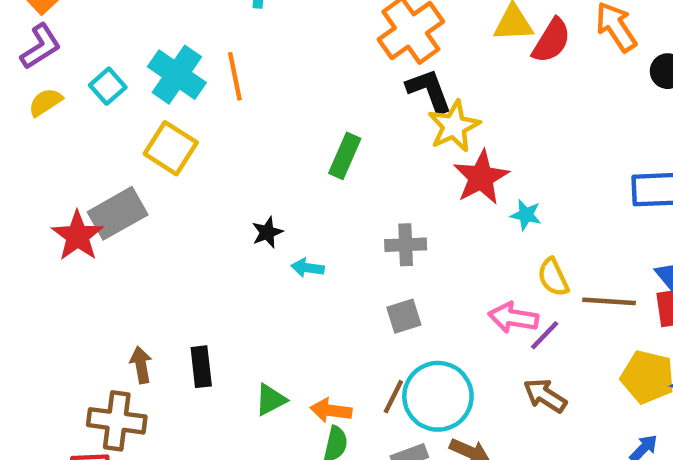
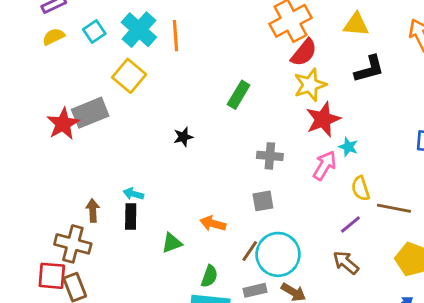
red semicircle: (551, 41) -> (304, 53), moved
black L-shape: (429, 91) -> (369, 69), moved, turned 88
cyan arrow: (308, 268) -> (133, 194), moved
pink arrow: (513, 318) -> (325, 165), moved, turned 104
orange arrow: (331, 410) -> (213, 224), moved

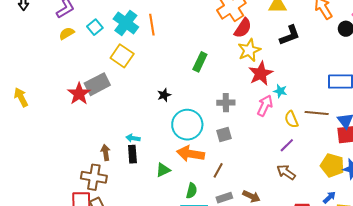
brown line: (394, 208) -> (317, 113), moved
orange arrow: (213, 224) -> (191, 154), size x1.5
cyan circle: (278, 254) -> (187, 125), moved

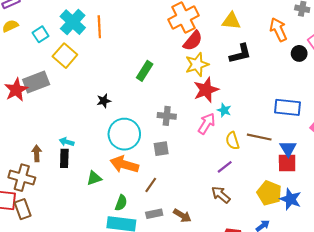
cyan square: (95, 27) -> (41, 34), moved

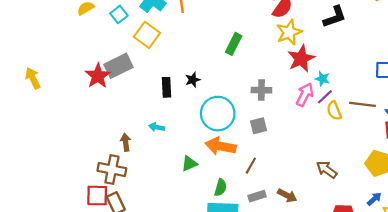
black rectangle: (64, 158) -> (167, 87), moved
purple line: (225, 167) -> (325, 97), moved

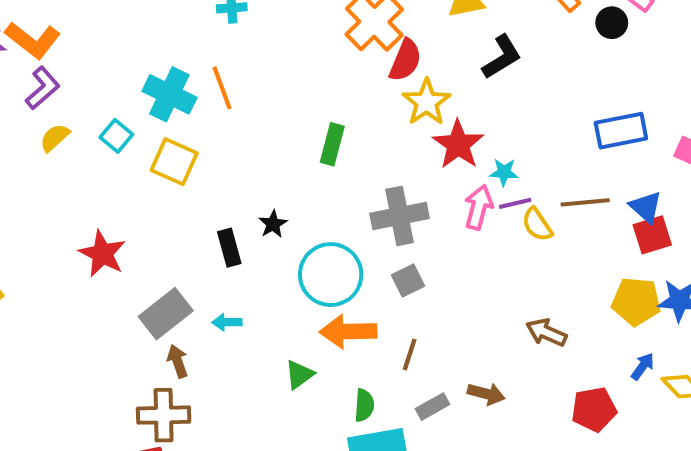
gray rectangle: (118, 66) -> (166, 314), moved
gray cross: (261, 90) -> (400, 216), size x1.5
purple line: (325, 97) -> (515, 203), turned 42

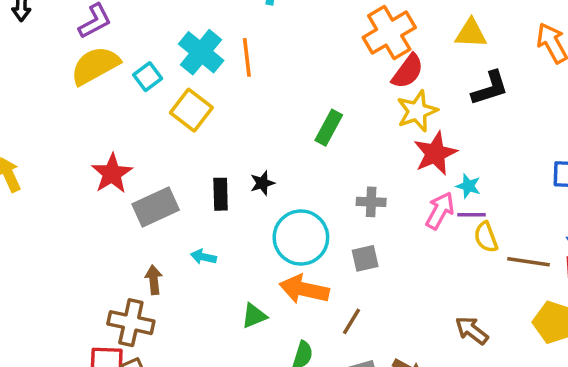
yellow semicircle: (55, 138) -> (95, 66), size x1.8
brown line: (585, 202) -> (528, 262), moved
gray cross: (400, 216) -> (371, 202), size x0.6
gray rectangle: (166, 314) -> (156, 207), moved

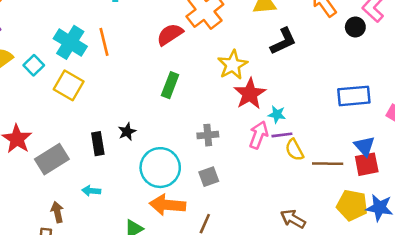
red semicircle: (408, 71) -> (170, 34), moved, turned -152

